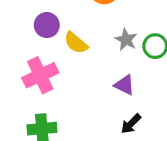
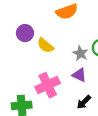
gray star: (126, 40) -> (80, 53), moved
pink cross: (40, 75) -> (48, 85), moved

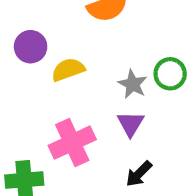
yellow semicircle: (45, 45) -> (68, 70), turned 120
purple triangle: (79, 75) -> (131, 124), turned 35

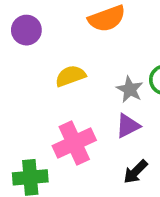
purple circle: (31, 47) -> (26, 30), moved
purple triangle: (131, 124) -> (128, 126), turned 32

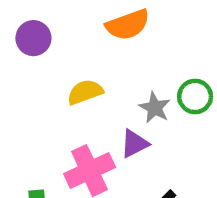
purple triangle: (128, 126) -> (134, 144), moved

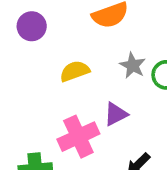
gray star: (155, 108) -> (133, 66), moved

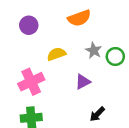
pink cross: (78, 137) -> (31, 82), moved

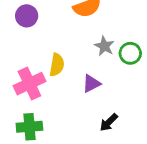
yellow semicircle: (56, 54) -> (57, 65), moved, turned 120

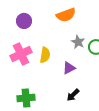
pink cross: (29, 84) -> (21, 54), moved
black arrow: (109, 122) -> (73, 95), moved

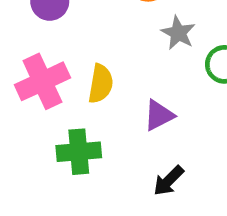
gray star: (78, 42) -> (178, 33), moved
green cross: (26, 98) -> (79, 152), moved

